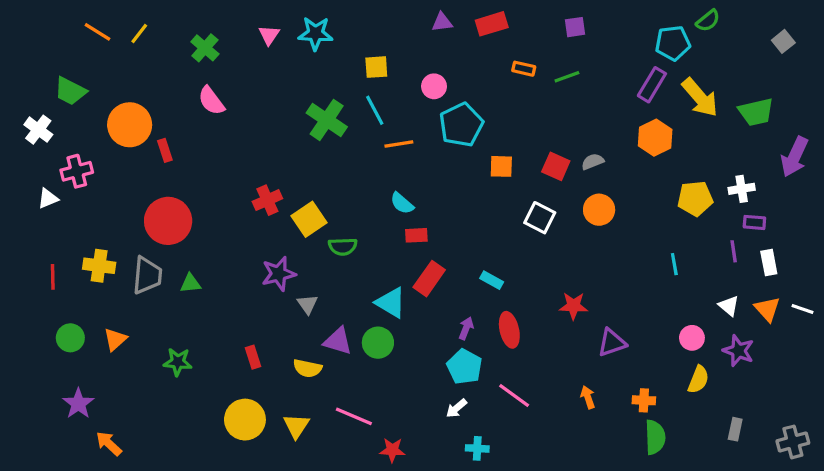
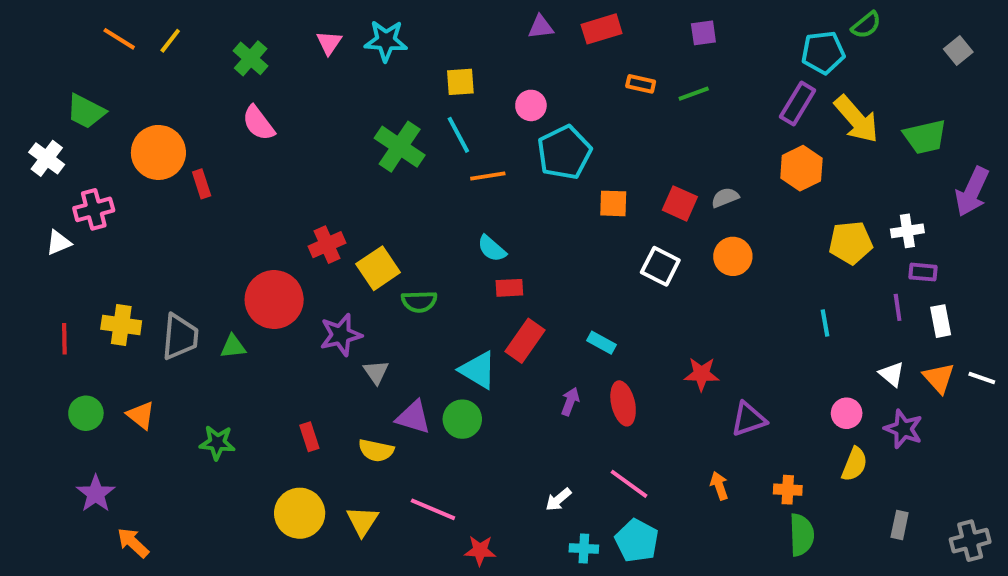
red circle: (168, 221) -> (274, 300), moved
orange triangle: (115, 339) -> (141, 415), turned -40
cyan pentagon: (464, 367) -> (637, 541), moved

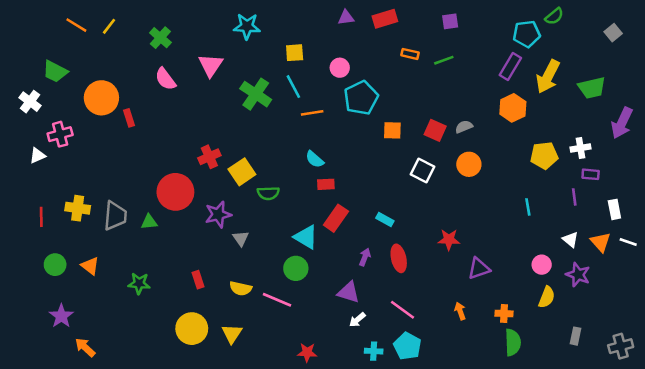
pink triangle: (329, 43) -> (211, 65), moved, size x1.5
yellow arrow: (856, 119) -> (548, 76), turned 68
white rectangle: (941, 321) -> (614, 209), moved
purple triangle: (413, 417) -> (349, 292), moved
pink line: (433, 509) -> (277, 300), moved

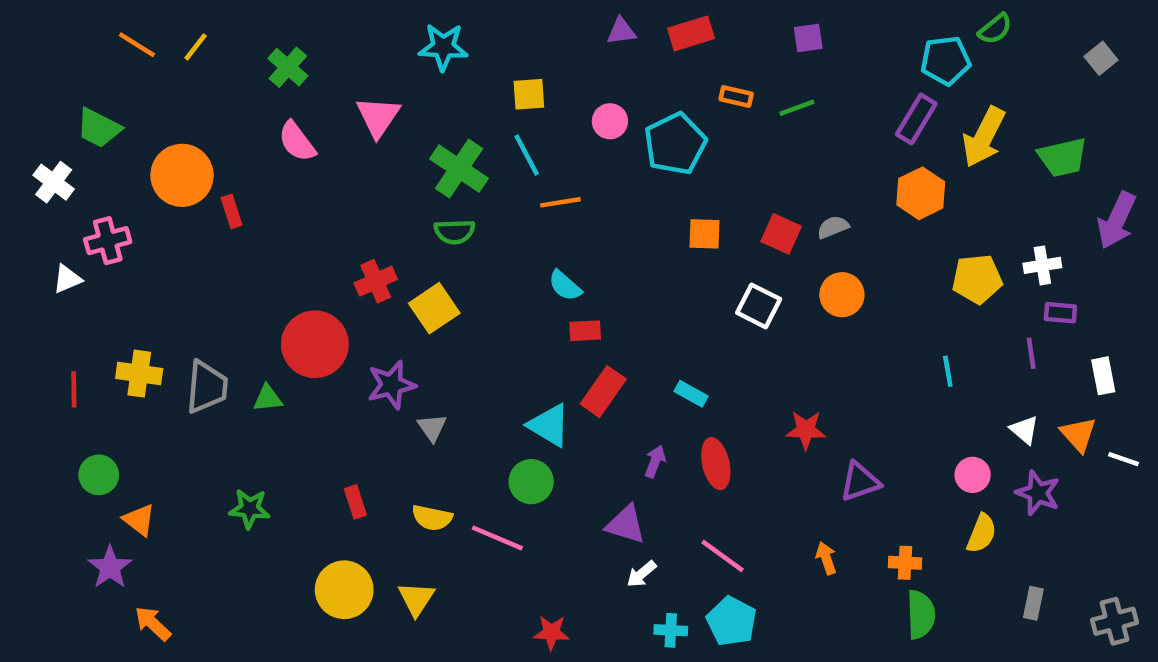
cyan pentagon: (361, 98) -> (675, 144), moved
green semicircle: (268, 193) -> (455, 232), moved
white line: (628, 242) -> (1123, 459), moved
orange triangle: (90, 266) -> (139, 520), moved

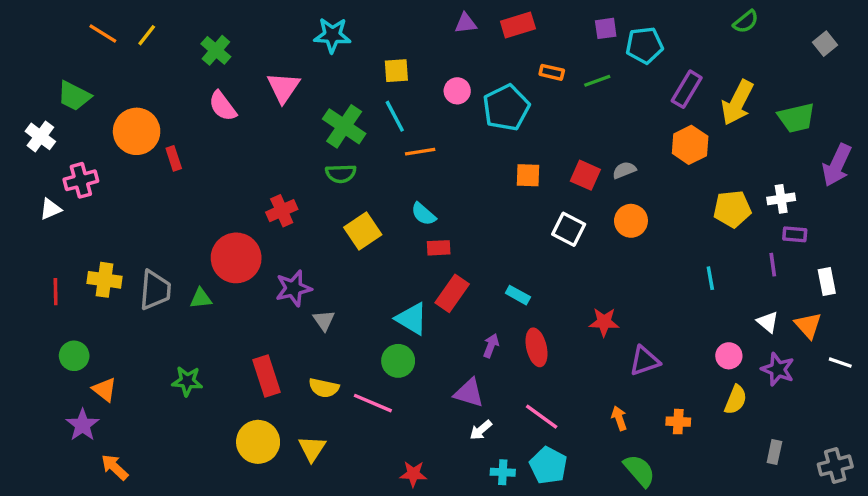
cyan pentagon: (946, 60) -> (644, 45), moved
yellow square: (434, 308) -> (363, 231), moved
white line: (1123, 459) -> (840, 363), moved
red rectangle: (355, 502) -> (266, 376), size x1.6
green semicircle: (921, 615) -> (639, 471), moved, turned -39

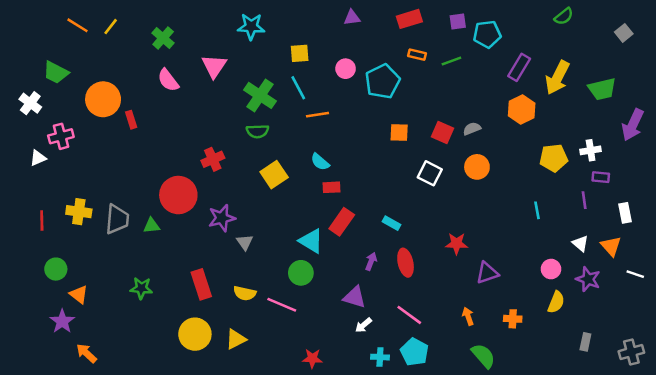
red rectangle: (518, 25) -> (409, 19), moved
yellow triangle: (312, 449) -> (236, 339), turned 30

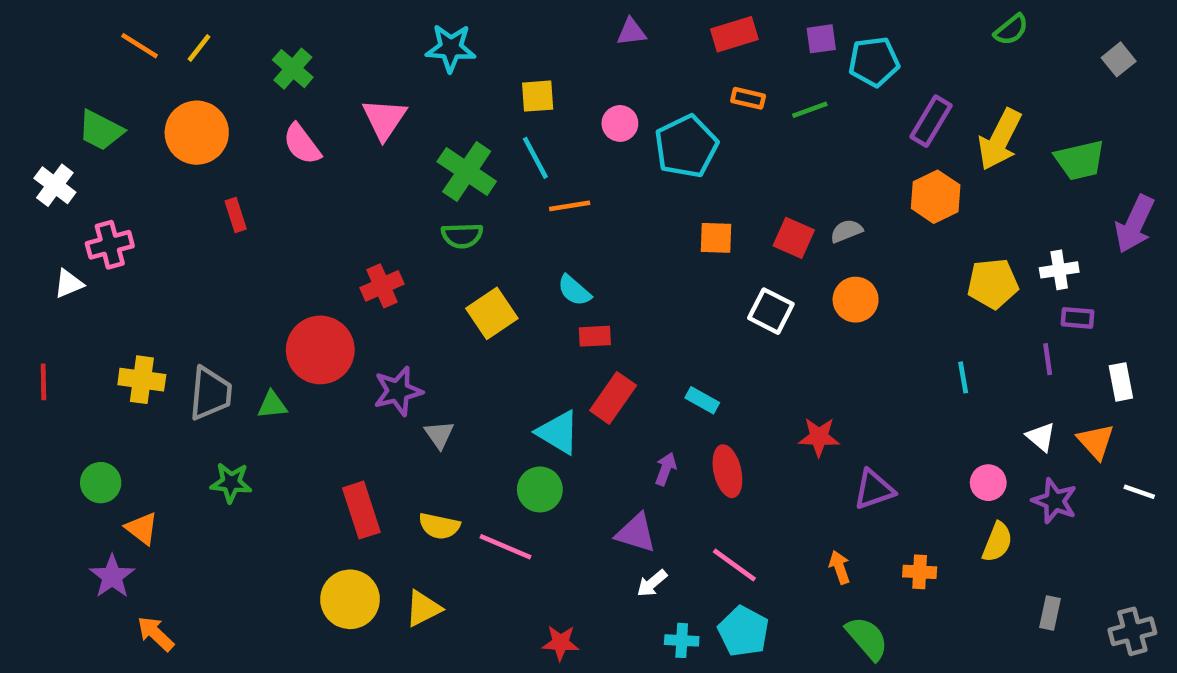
orange circle: (103, 99) -> (197, 133), moved
red line: (42, 221) -> (43, 382), moved
green star: (141, 288) -> (231, 483), moved

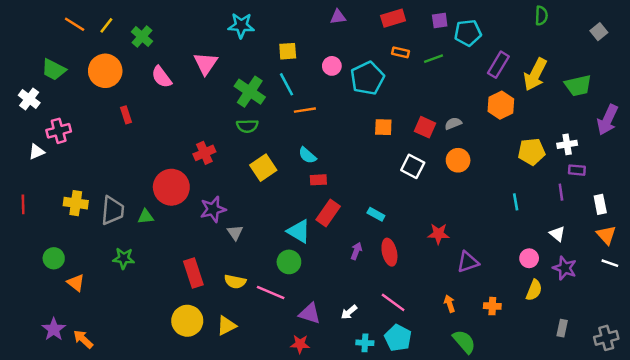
green semicircle: (1011, 30) -> (541, 16), turned -48
green cross: (293, 69) -> (142, 37), moved
orange triangle: (1096, 441) -> (606, 235), moved
purple triangle: (636, 533) -> (310, 313), moved
purple star: (112, 576) -> (54, 329), moved

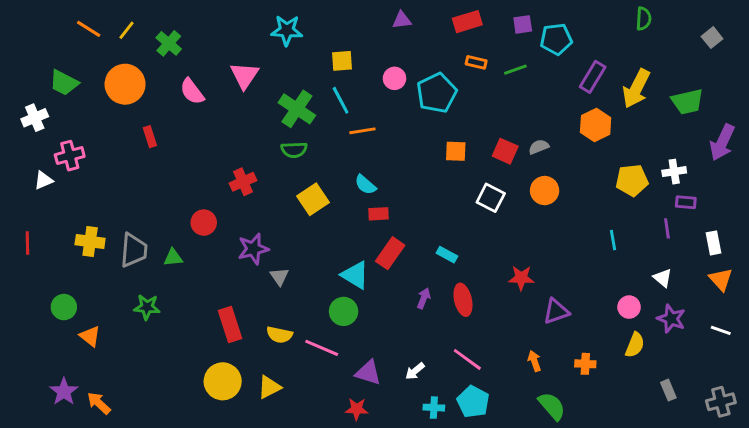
white cross: (29, 99) -> (35, 118), turned 30
red circle: (171, 187) -> (204, 223), size x0.6
white line: (610, 263) -> (721, 330), moved
gray rectangle: (562, 328) -> (668, 390), turned -35

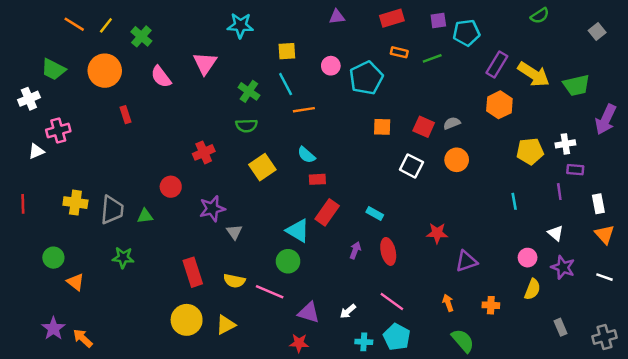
green semicircle: (644, 19) -> (540, 16), turned 54
yellow arrow: (636, 89) -> (534, 74), turned -84
green cross: (297, 109) -> (249, 91), size x0.7

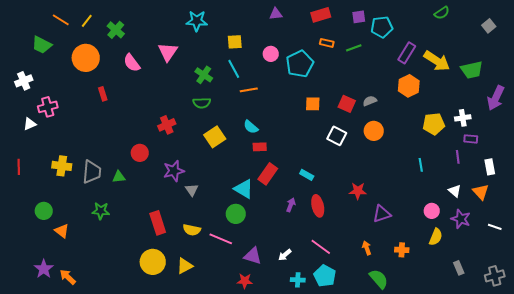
green trapezoid: (53, 69) -> (42, 45), moved
orange triangle: (604, 234) -> (481, 192), moved

